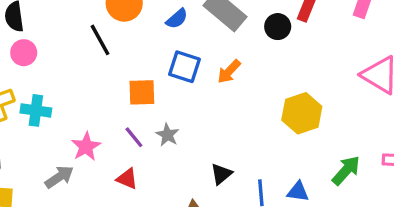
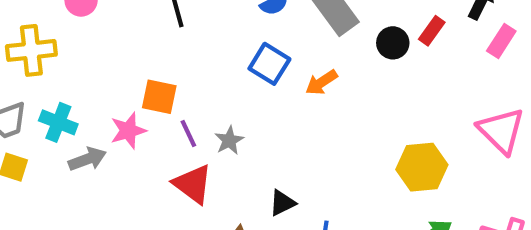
orange square: (142, 92) -> (159, 97), moved
cyan cross: (36, 110) -> (58, 122), moved
yellow hexagon: (302, 113) -> (422, 167), moved
red triangle: (127, 179) -> (193, 184), moved, size x1.5

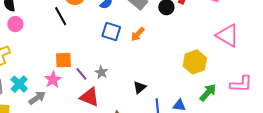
cyan cross: (58, 122) -> (19, 84), turned 36
black triangle: (282, 203) -> (140, 87), moved

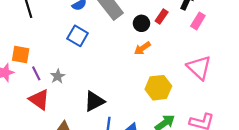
orange arrow: (138, 34) -> (142, 48), moved
black triangle: (140, 87) -> (94, 101), size x1.5

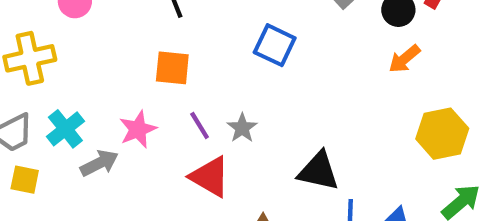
orange square: (21, 55) -> (172, 68), moved
black triangle: (94, 101) -> (318, 171), turned 45

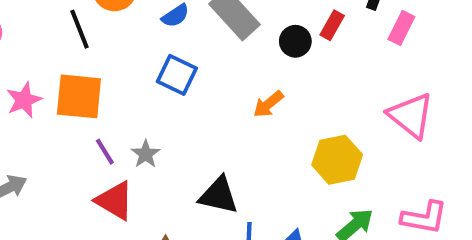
orange arrow: (404, 59) -> (268, 104), moved
orange square: (172, 68) -> (79, 96), size x1.4
pink star: (138, 129) -> (24, 100), moved

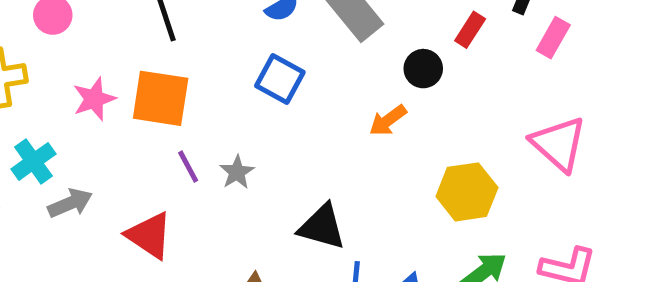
black circle: (295, 41) -> (423, 69), moved
red triangle: (115, 201) -> (149, 235), moved

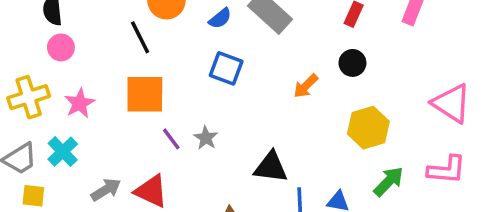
black circle: (423, 69) -> (352, 63), moved
pink star: (94, 99) -> (80, 103), moved
pink triangle: (559, 144) -> (451, 103), moved
gray arrow: (70, 203) -> (106, 190), moved

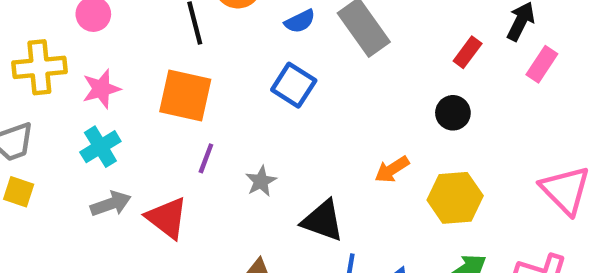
orange arrow: (306, 86) -> (392, 169), moved
gray star: (206, 138) -> (261, 181), moved
purple line: (171, 139) -> (206, 158), turned 45
cyan cross: (63, 152) -> (100, 147), moved

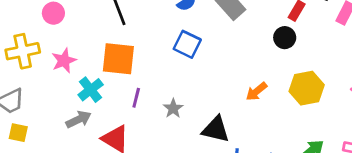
black circle: (453, 113) -> (285, 38), moved
cyan cross: (100, 147) -> (91, 90), moved
yellow hexagon: (455, 198) -> (307, 88), moved
gray arrow: (111, 204) -> (79, 119), moved

